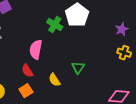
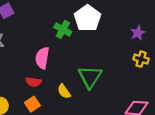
green triangle: (78, 67) -> (90, 77), size x1.6
red semicircle: (27, 71) -> (33, 82), turned -48

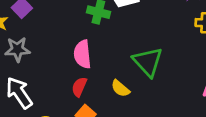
red semicircle: (33, 82) -> (79, 87), turned 120

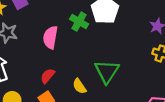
pink semicircle: (82, 54) -> (50, 37), moved

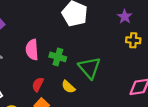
green cross: (79, 22) -> (58, 57), moved

